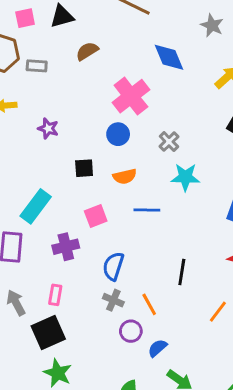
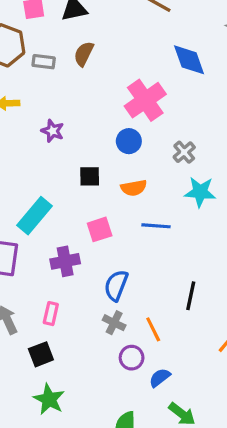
brown semicircle: (87, 51) -> (84, 54), moved, turned -35
black square: (48, 332) -> (41, 354), size x0.7

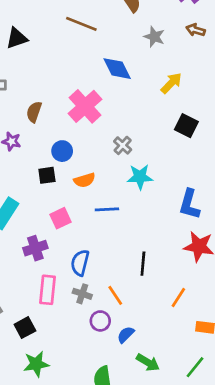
brown semicircle: (84, 54) -> (34, 112), moved
blue circle: (129, 141) -> (62, 151), moved
pink rectangle: (51, 314) -> (48, 290), moved, size x1.5
green star: (49, 399) -> (36, 364), turned -30

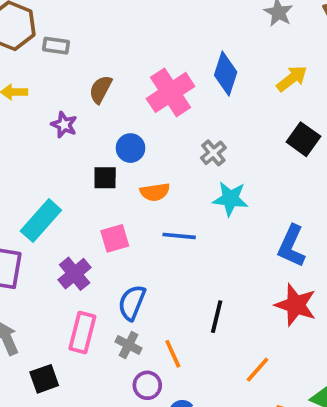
blue diamond: (117, 69) -> (226, 74), moved, turned 36
purple cross: (35, 248) -> (75, 274), turned -30

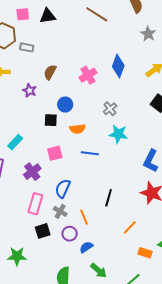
pink cross: (171, 92) -> (88, 75), size x0.7
cyan rectangle: (41, 221) -> (15, 142), size x0.7
black square: (44, 379) -> (43, 231), moved

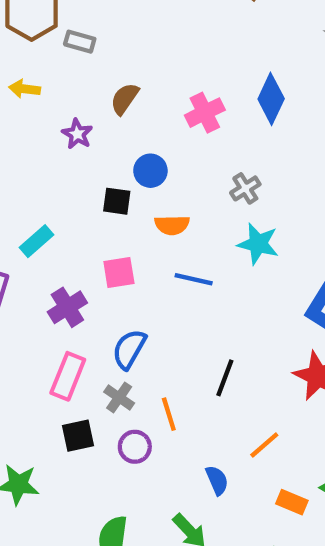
blue semicircle: (86, 247) -> (217, 480), moved, turned 96

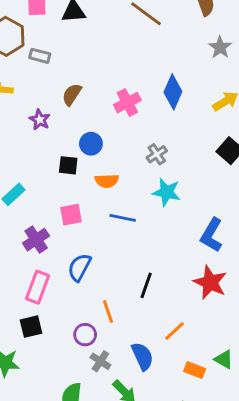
gray cross: (119, 397) -> (100, 361), moved
black square: (78, 436) -> (31, 327), moved
blue semicircle: (217, 480) -> (142, 356), size x1.4

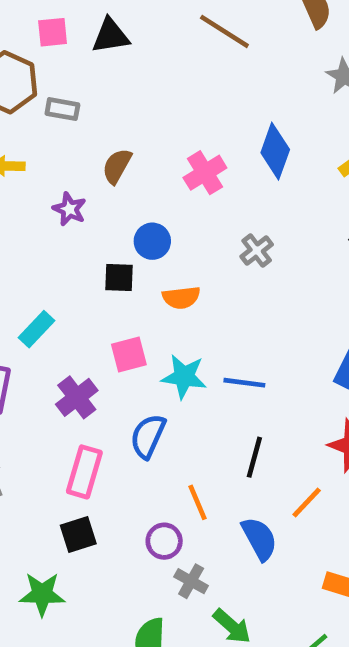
cyan star: (167, 192) -> (184, 377), moved
blue line: (123, 218) -> (244, 383), moved
orange line: (174, 331) -> (307, 503), moved
blue semicircle: (142, 356) -> (259, 539), moved

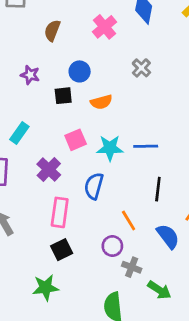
purple star: (69, 209) -> (30, 75), moved

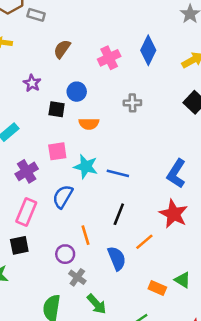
gray cross: (141, 68) -> (132, 103), turned 30

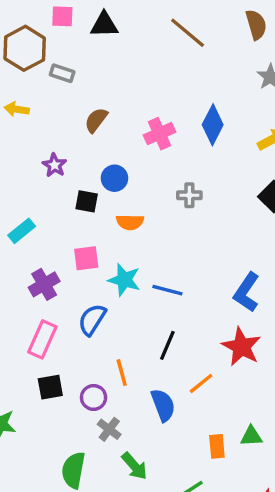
black square: (19, 245) -> (50, 387), moved
green triangle: (183, 280) -> (251, 436), turned -36
orange rectangle: (157, 288) -> (217, 446), turned 60

